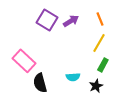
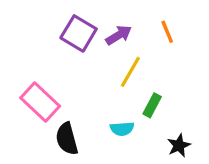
yellow line: (99, 43) -> (130, 72), moved
green rectangle: (103, 65) -> (152, 105), moved
black star: (96, 86) -> (179, 145), moved

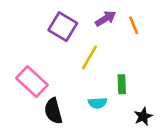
purple arrow: (119, 35) -> (106, 19), moved
yellow line: (130, 72) -> (90, 57), moved
green rectangle: (152, 105) -> (122, 84), turned -30

